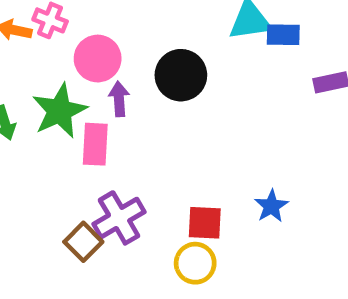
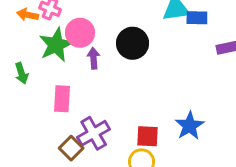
green star: (60, 111) -> (56, 45), moved
pink rectangle: (95, 144) -> (62, 99), moved
blue star: (271, 206) -> (189, 126), size x1.4

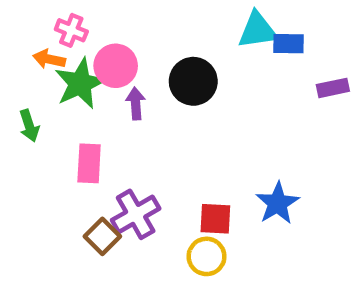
orange arrow: (28, 15) -> (49, 59), moved

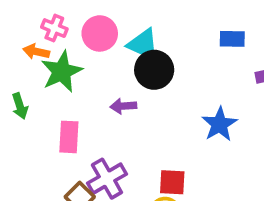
cyan triangle: (258, 30) -> (143, 44), moved, turned 32
pink circle: (116, 66) -> (100, 33), moved
purple arrow: (136, 103) -> (123, 106), moved, turned -90
blue star: (277, 203) -> (219, 124), moved

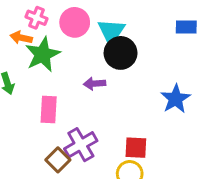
cyan triangle: (143, 44) -> (111, 32), turned 40

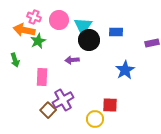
blue rectangle: (186, 27) -> (116, 32), moved
orange arrow: (21, 38) -> (24, 30), size x1.5
green star: (43, 54) -> (38, 41), size x0.7
red square: (136, 148) -> (110, 105), moved

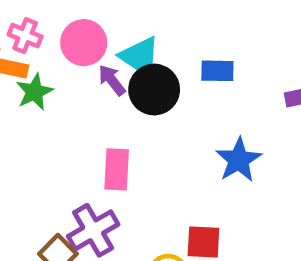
cyan triangle: (83, 26) -> (140, 57), turned -30
purple arrow: (72, 60) -> (112, 80), moved, turned 56
pink rectangle: (42, 77) -> (117, 169), moved

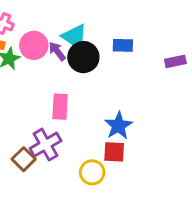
pink circle: (84, 43) -> (34, 45), moved
blue star: (239, 160) -> (118, 126), moved

